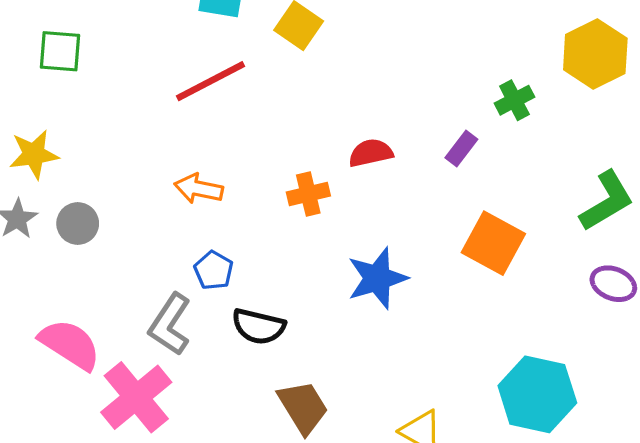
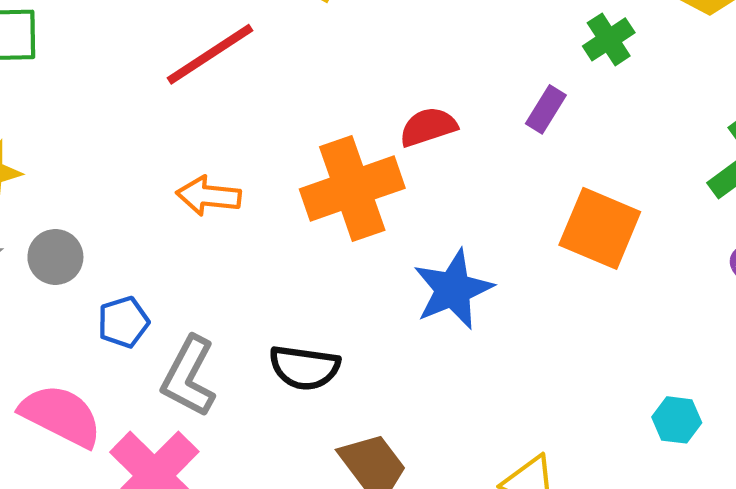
orange cross: (308, 194) -> (352, 189), size x1.8
blue pentagon: (214, 270) -> (123, 322), moved, turned 30
cyan hexagon: (537, 394) -> (677, 420), size x0.5

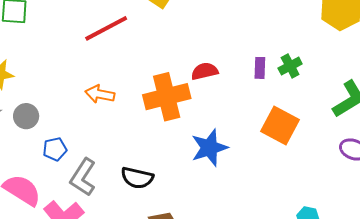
green cross: (609, 39) -> (290, 66), moved
purple rectangle: (546, 109) -> (260, 68), turned -35

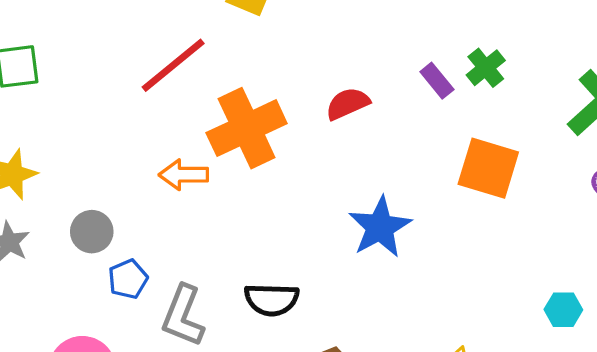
purple rectangle: (260, 68) -> (437, 81), turned -30
orange cross: (167, 97) -> (247, 128), moved
gray circle: (26, 116) -> (92, 232), moved

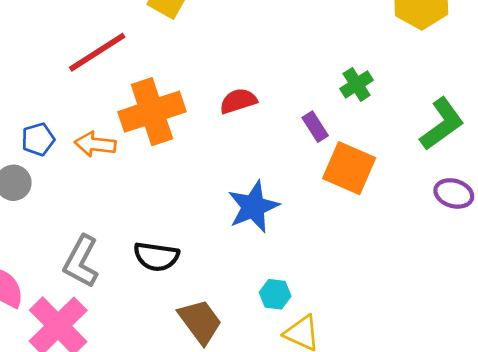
purple rectangle: (437, 81) -> (315, 127), moved
blue pentagon: (128, 279) -> (38, 139), moved
cyan hexagon: (563, 310) -> (275, 294), moved

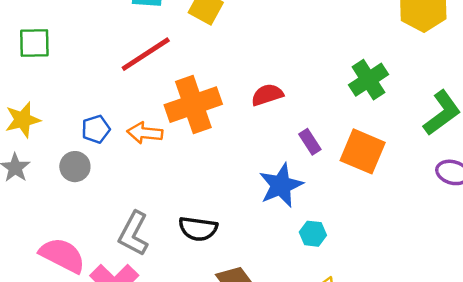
green cross: (357, 84) -> (368, 80), size x1.4
purple rectangle: (315, 127) -> (310, 142), moved
cyan hexagon: (275, 294) -> (313, 234), moved

